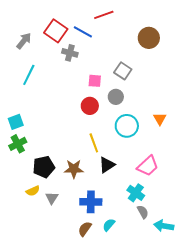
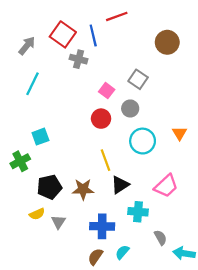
blue line: (83, 32) -> (93, 36), turned 48
pink square: (95, 81) -> (107, 91), turned 32
cyan square: (16, 122) -> (40, 137), moved
cyan cross: (136, 193) -> (138, 212), moved, turned -30

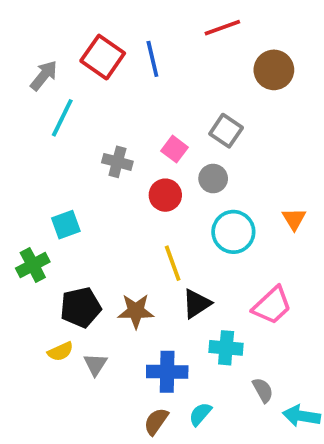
red line: (117, 16) -> (222, 28), moved
gray cross: (79, 59) -> (117, 162), moved
cyan line: (33, 84) -> (62, 118), moved

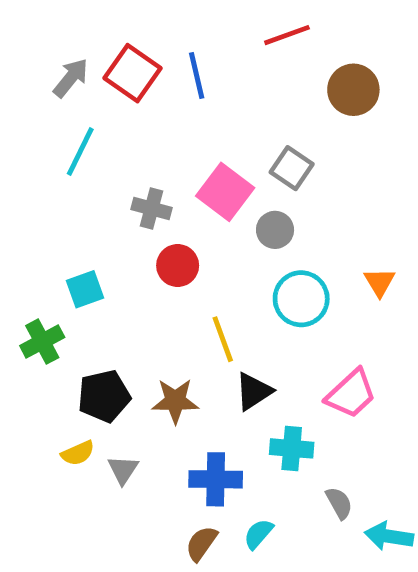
gray arrow: (44, 75) -> (71, 78), moved
pink square: (174, 149) -> (225, 192), size x1.6
red circle: (165, 195) -> (178, 266), moved

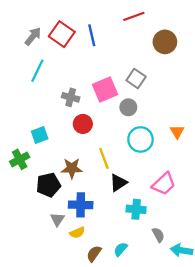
pink square: (225, 192) -> (105, 90), turned 30
brown star: (175, 401) -> (72, 168), moved
yellow semicircle: (78, 453) -> (77, 233), moved
blue cross: (216, 479) -> (81, 205), moved

